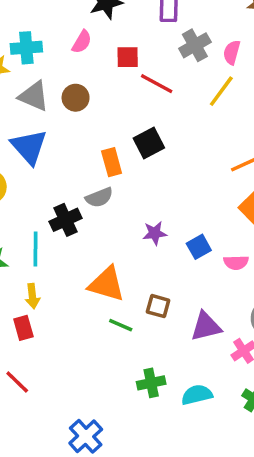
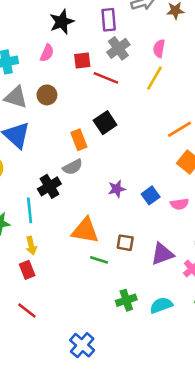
gray cross: (195, 45) -> (118, 48), moved

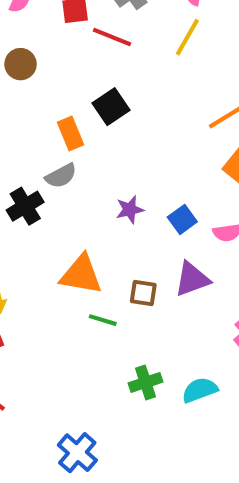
purple triangle: (162, 254) -> (192, 279), moved

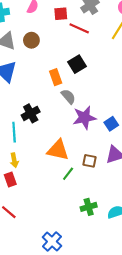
gray semicircle: (61, 176) -> (68, 96), moved, turned -105
purple star: (130, 210) -> (84, 118), size x1.6
green line: (103, 320) -> (68, 174), turned -72

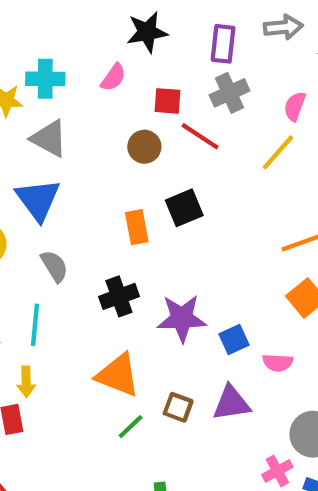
brown circle: (31, 40) -> (144, 147), moved
gray semicircle: (68, 96) -> (54, 266), moved
black cross: (31, 113) -> (119, 296), moved

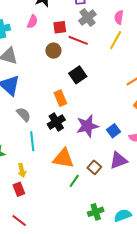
orange rectangle: (137, 227) -> (60, 98), moved
cyan line: (35, 325) -> (32, 141), moved
brown square: (178, 407) -> (94, 167), turned 32

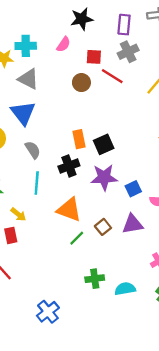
black square: (78, 75) -> (104, 144), moved
yellow arrow: (22, 170) -> (18, 214), turned -48

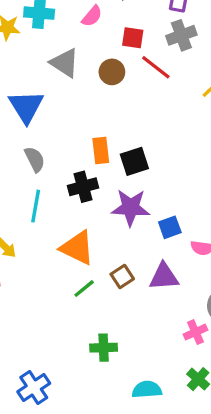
gray triangle: (28, 79) -> (65, 63), moved
cyan semicircle: (125, 289) -> (147, 390), moved

